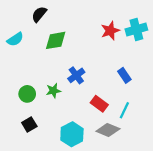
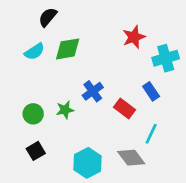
cyan cross: (136, 29) -> (166, 58), moved
cyan semicircle: (15, 39) -> (34, 52), moved
red rectangle: (99, 104) -> (125, 109), moved
gray diamond: (108, 130) -> (131, 158), turned 30

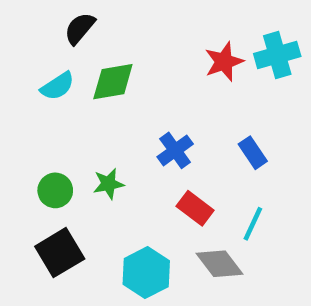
cyan cross: (166, 58) -> (277, 55), moved
blue cross: (93, 91) -> (175, 150), moved
red rectangle: (125, 109) -> (195, 208), moved
black square: (36, 151) -> (60, 253), size x1.5

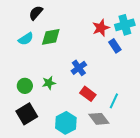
blue rectangle: (253, 153) -> (115, 46), moved

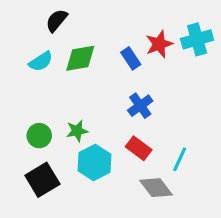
blue rectangle: (115, 46) -> (131, 58), moved
blue cross: (79, 68) -> (140, 106), moved
cyan hexagon: (66, 123) -> (94, 162), moved

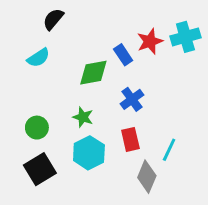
green diamond: (80, 58) -> (93, 73), moved
green star: (77, 131) -> (83, 117), moved, turned 30
red rectangle: (139, 148) -> (130, 139), turned 40
gray diamond: (156, 188) -> (147, 177), turned 60

